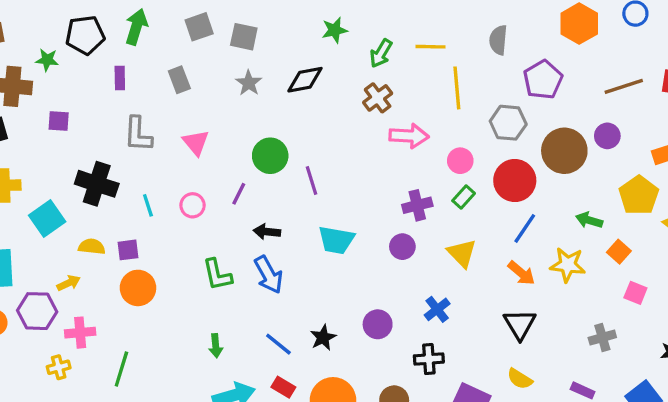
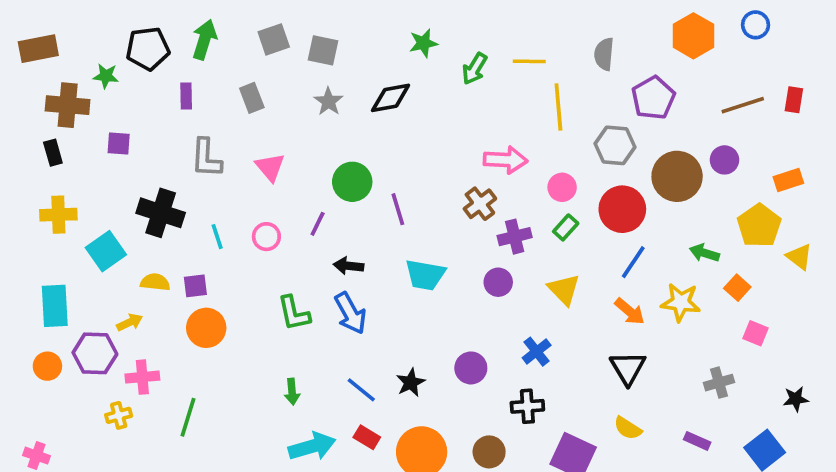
brown cross: (378, 98) -> (480, 204), moved

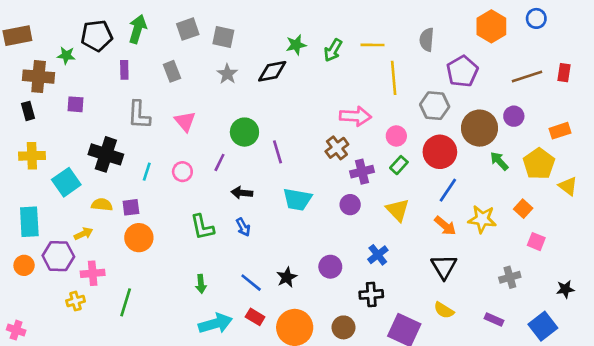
green star: (423, 43) -> (296, 45), moved
cyan line: (217, 237) -> (147, 172), turned 36
green arrow: (704, 253) -> (499, 161), moved, turned 30
blue arrow: (350, 313) -> (243, 227), size x0.6

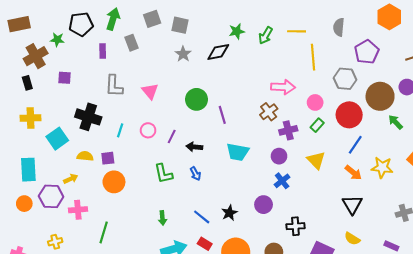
gray rectangle: (172, 71) -> (132, 43), moved
brown cross: (39, 77) -> (36, 56), turned -35
purple line: (219, 162) -> (172, 137), moved
blue cross: (378, 255) -> (282, 181), moved
yellow cross: (76, 301) -> (55, 242), moved

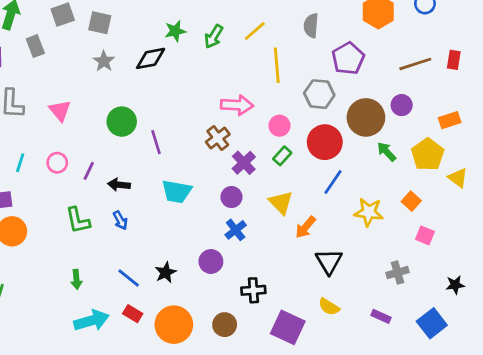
yellow line: (297, 31) -> (255, 31), turned -42
purple cross: (288, 130) -> (244, 163), turned -30
orange arrow: (353, 173) -> (306, 227), moved, turned 90

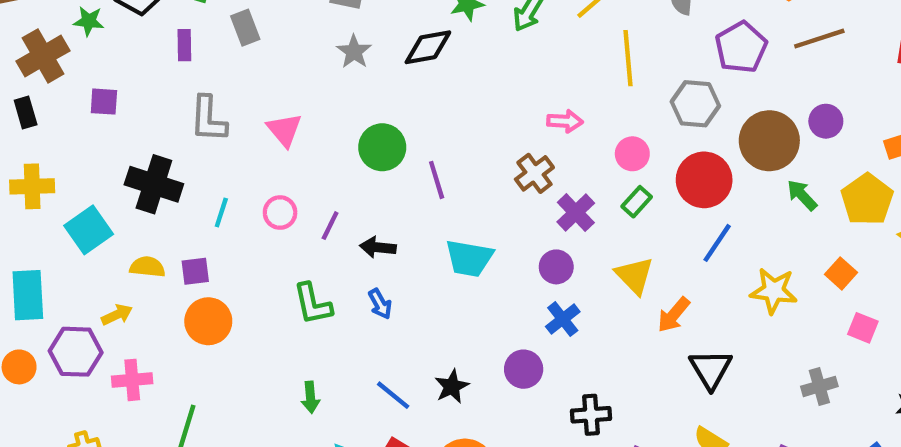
brown line: (415, 64) -> (819, 39), moved
pink arrow: (237, 105) -> (565, 121), size x0.7

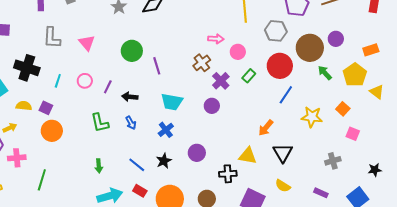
pink circle: (632, 154) -> (238, 52), moved
purple square: (195, 271) -> (46, 108), turned 32
yellow triangle: (634, 276) -> (248, 156), moved, turned -36
blue cross: (563, 319) -> (166, 130), moved

